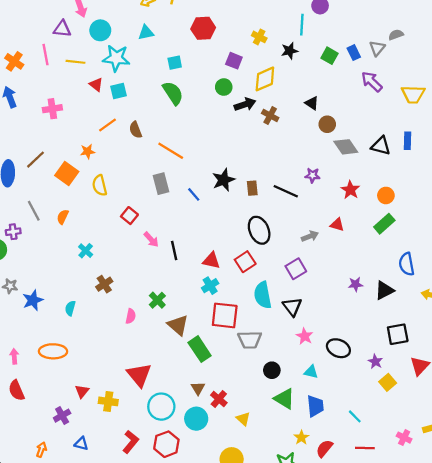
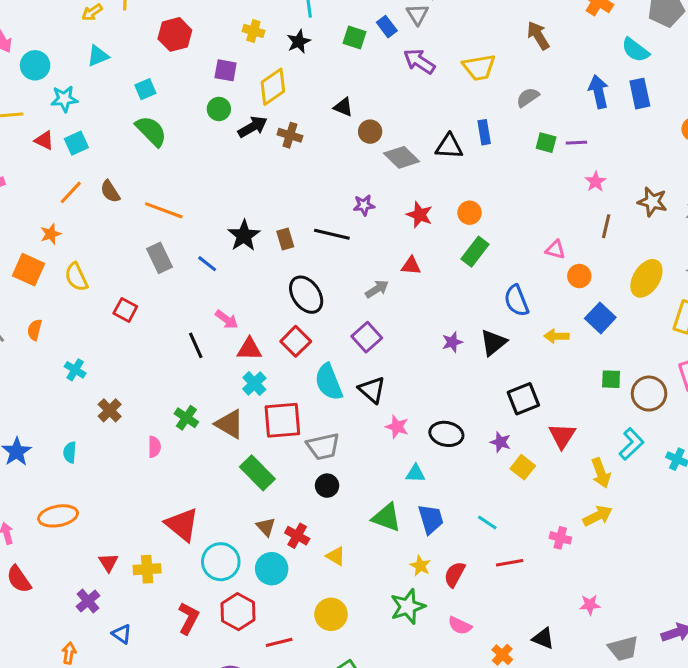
cyan star: (116, 58) -> (64, 99), size x0.7
pink arrow: (151, 240) -> (227, 319), moved
brown triangle: (178, 325) -> (230, 424), moved
black circle: (272, 370) -> (327, 486), moved
blue triangle: (81, 444) -> (122, 634), turned 32

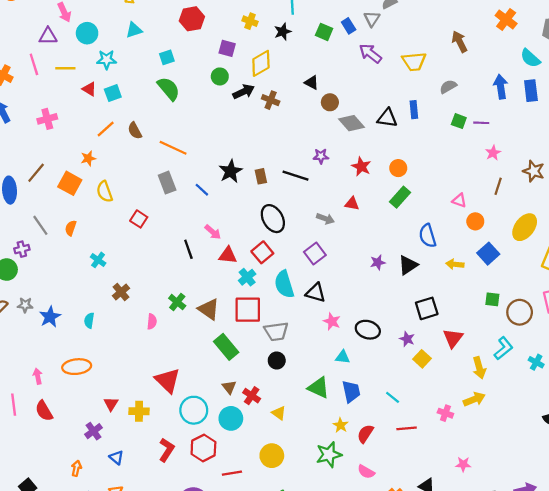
gray arrow: (377, 289) -> (325, 219), turned 48
cyan cross: (254, 384) -> (247, 277), moved
black triangle: (372, 390) -> (316, 293), turned -30

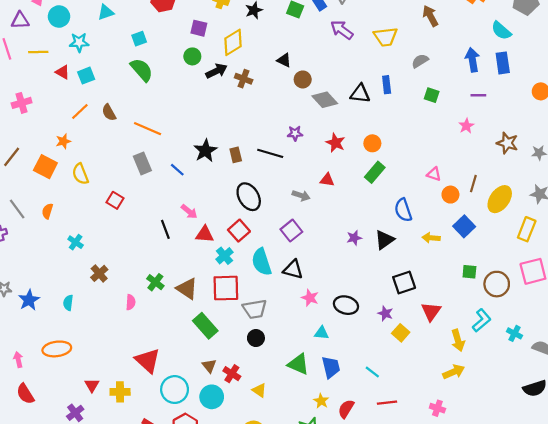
purple line: (481, 123) -> (478, 95), moved
brown line: (498, 186) -> (473, 184), moved
pink cross: (445, 413) -> (437, 408), moved

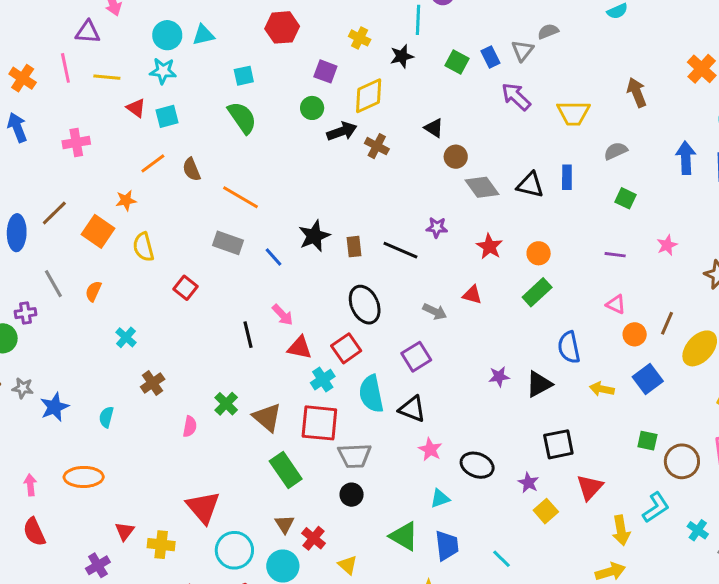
cyan circle: (59, 17) -> (167, 35), moved
purple line: (478, 95) -> (615, 255), moved
gray rectangle: (142, 163) -> (228, 243), turned -55
cyan triangle: (322, 333) -> (440, 498), turned -32

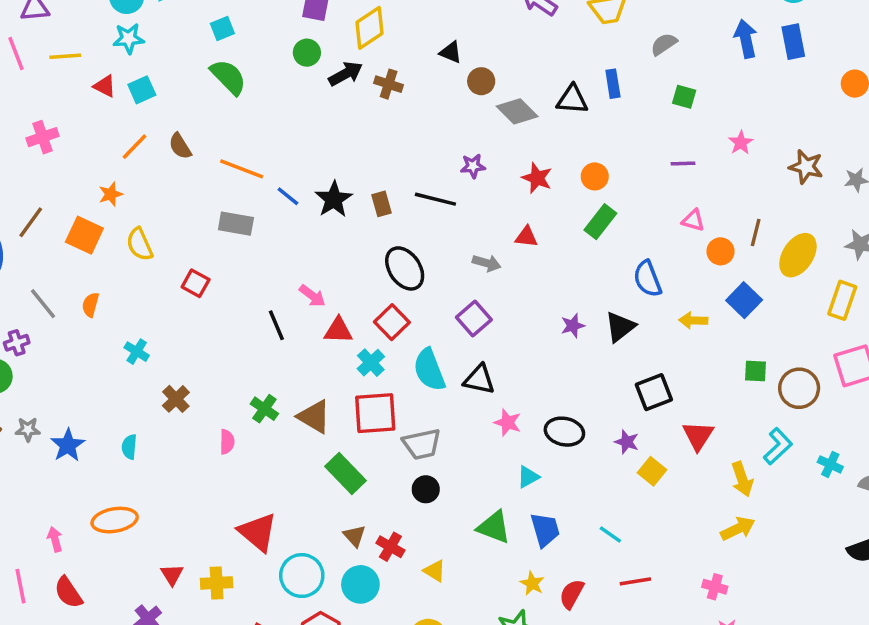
blue line: (274, 257) -> (288, 196), moved

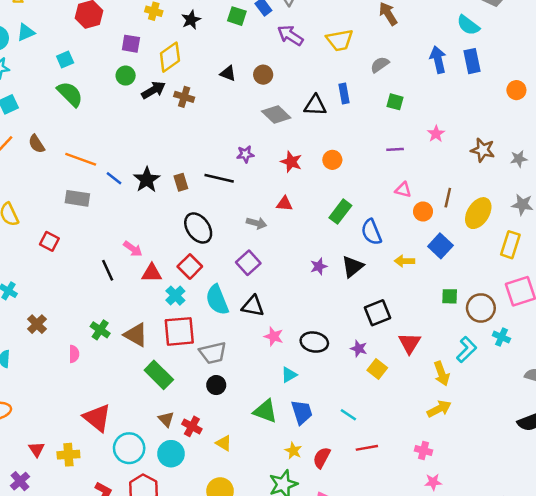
brown circle: (481, 81) -> (263, 75), moved
green rectangle: (600, 222) -> (340, 212), moved
cyan cross: (830, 464) -> (501, 337), moved

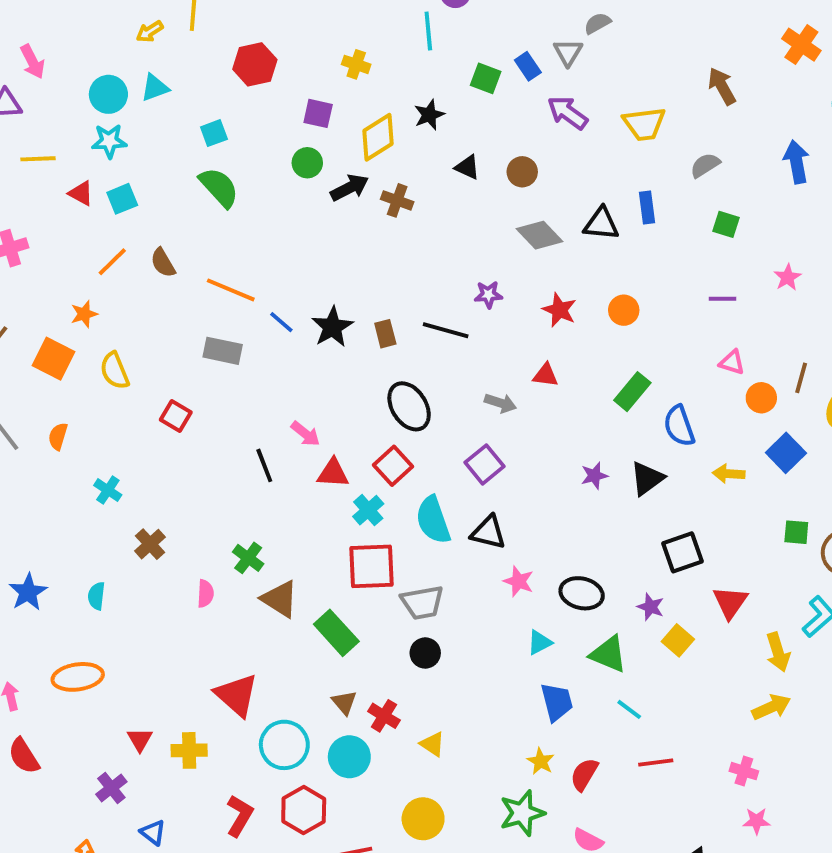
black star: (191, 20) -> (429, 115), moved
brown triangle: (136, 335) -> (280, 599), moved
green triangle: (265, 411) -> (608, 654), moved

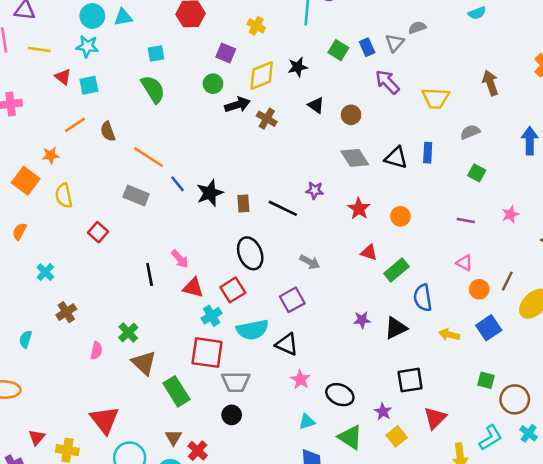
red triangle: (546, 375) -> (369, 252), moved
cyan semicircle: (433, 520) -> (252, 330), turned -92

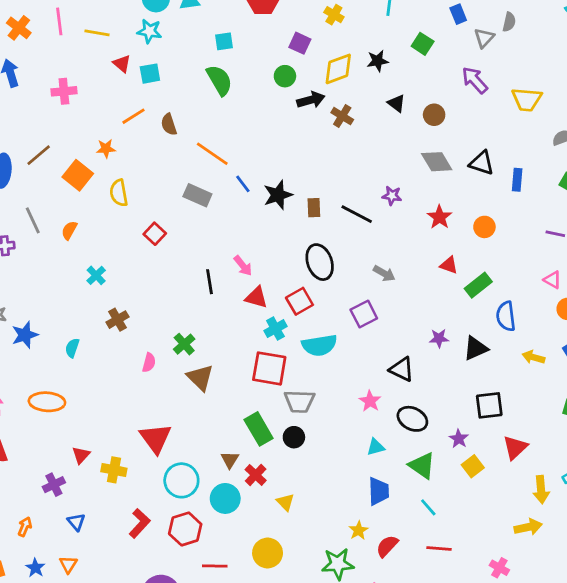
gray semicircle: (417, 28) -> (509, 22), turned 120
blue rectangle: (367, 47) -> (458, 14), moved
blue rectangle: (428, 153) -> (517, 180), moved
black triangle: (287, 344) -> (402, 369), moved
green rectangle: (176, 391) -> (259, 429), moved

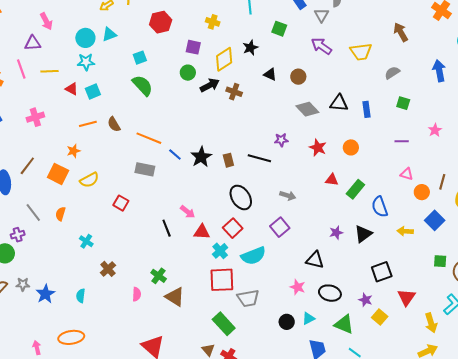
orange line: (133, 116) -> (88, 124), turned 30
yellow semicircle: (119, 193) -> (89, 180), turned -96
black circle: (294, 437) -> (287, 322), moved

